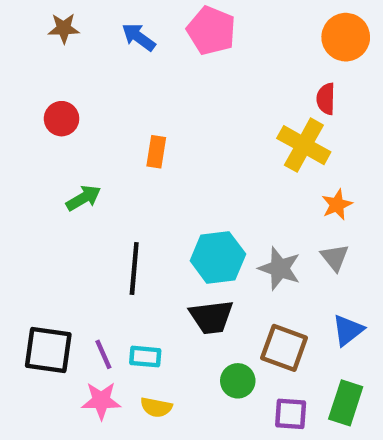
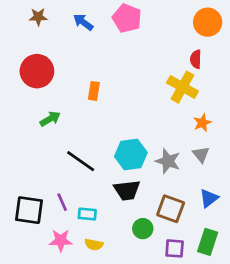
red circle: (62, 119) -> (37, 71), size x1.6
black line: (134, 268) -> (81, 161), turned -60
purple line: (103, 354) -> (62, 202), moved

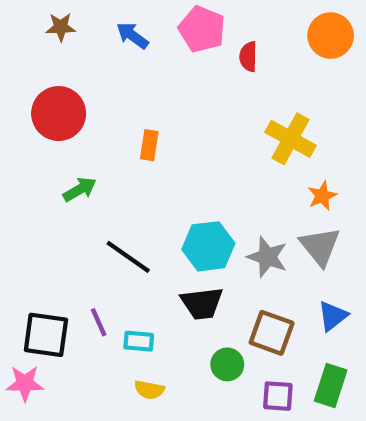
red semicircle: (196, 59) -> (248, 57), moved
gray triangle: (201, 154) -> (320, 246), size x1.5
pink star: (61, 241) -> (25, 383), moved

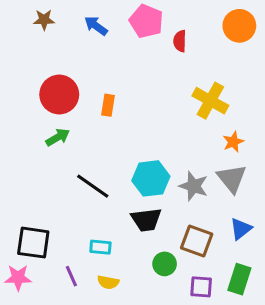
red circle: (59, 114) -> (59, 95), moved
purple line: (99, 322) -> (71, 276), moved

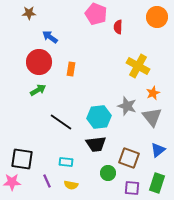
blue arrow: (96, 26) -> (50, 37), moved
gray star: (194, 186) -> (127, 106), moved

